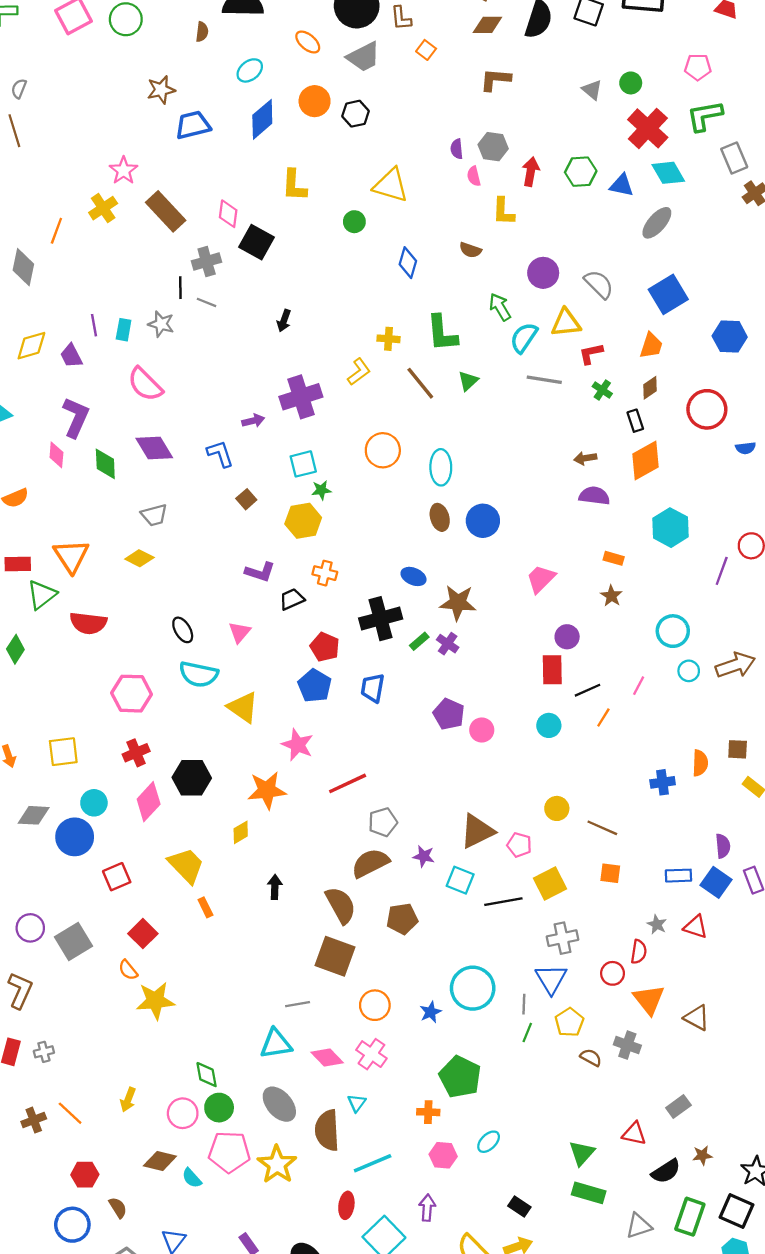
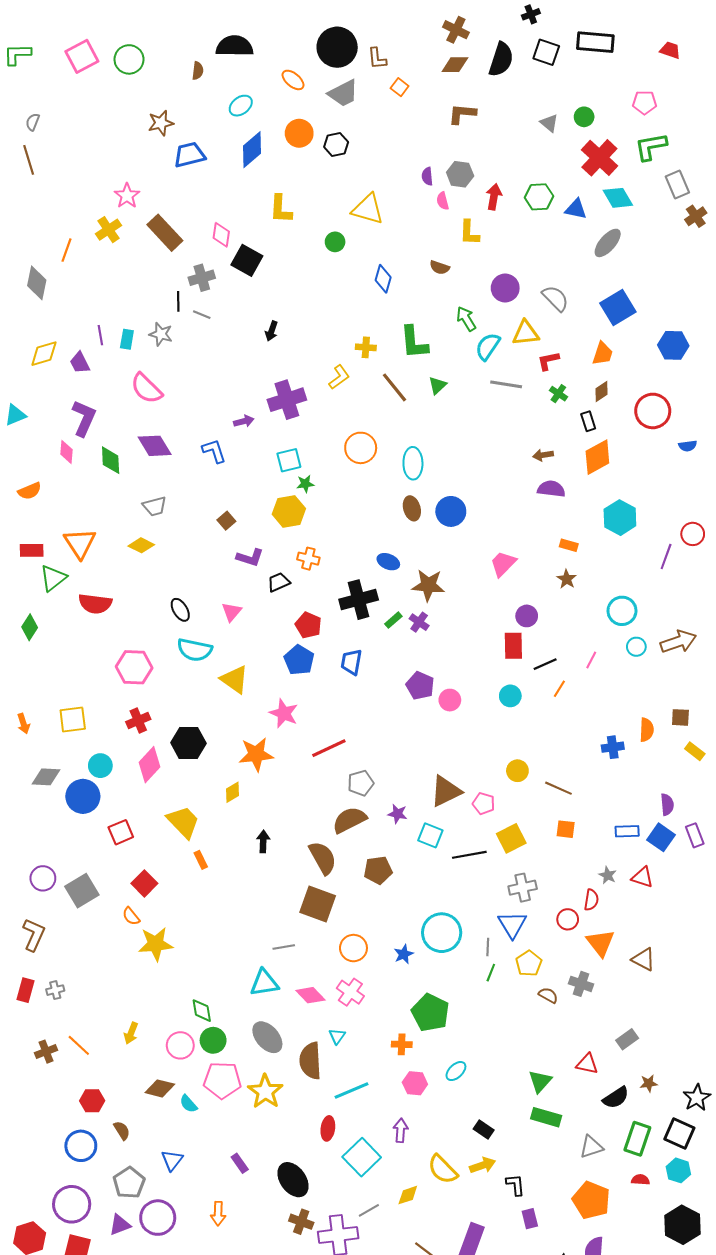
brown square: (246, 499) -> (226, 521), moved

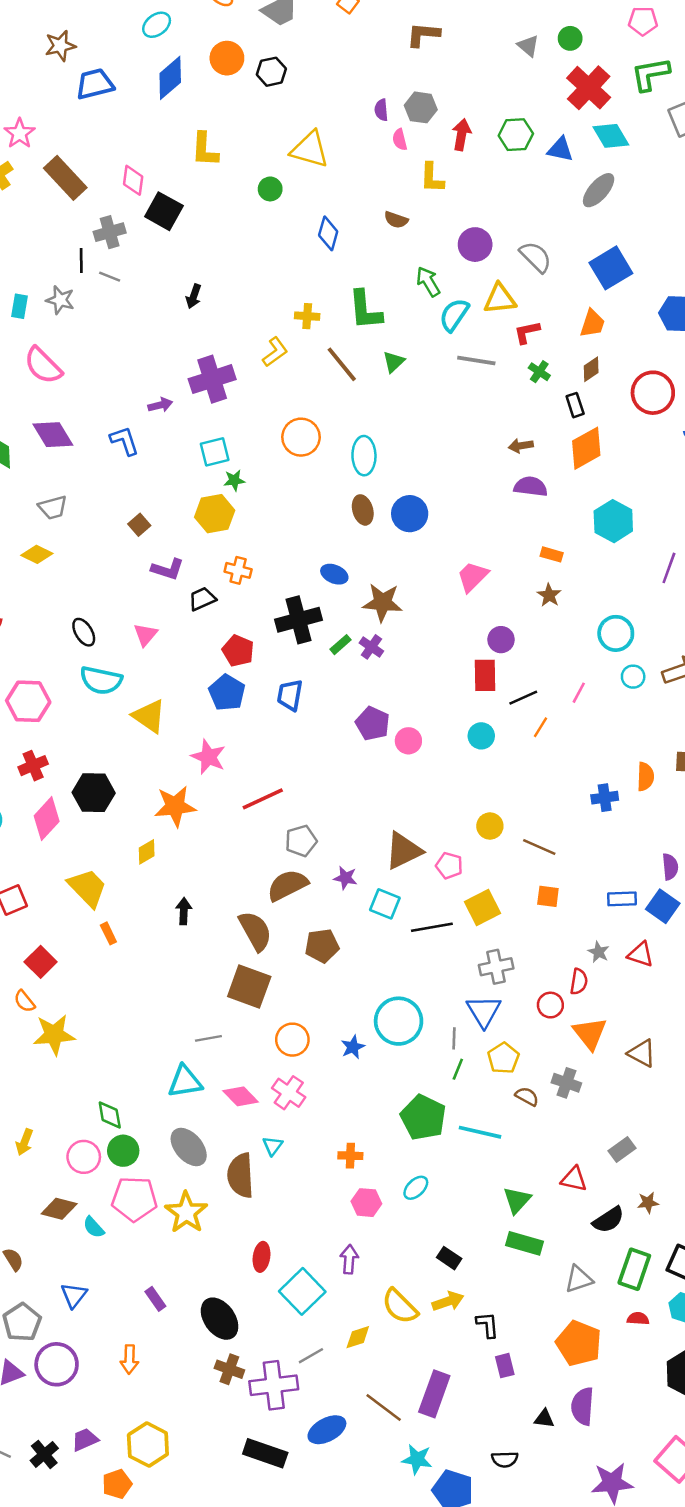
green pentagon: (430, 1013) -> (423, 1117), moved
cyan line: (351, 1090) -> (480, 1132), moved, turned 36

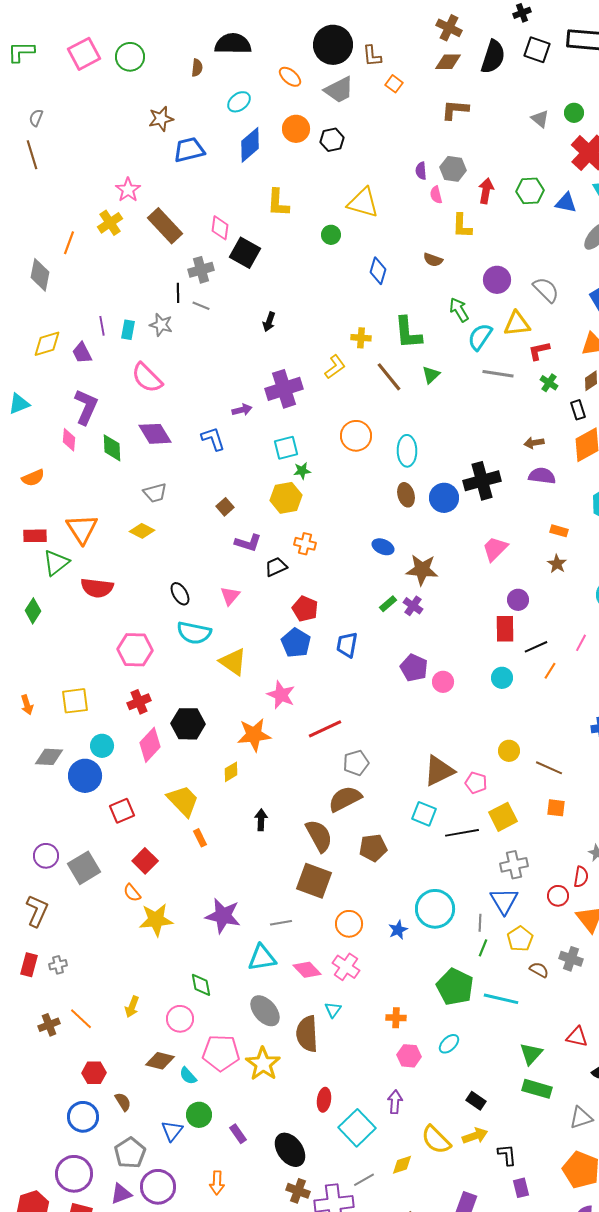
black cross: (299, 620) -> (482, 481), moved
purple star: (345, 878) -> (223, 916), moved, size x1.8
green circle: (123, 1151) -> (199, 1115), moved

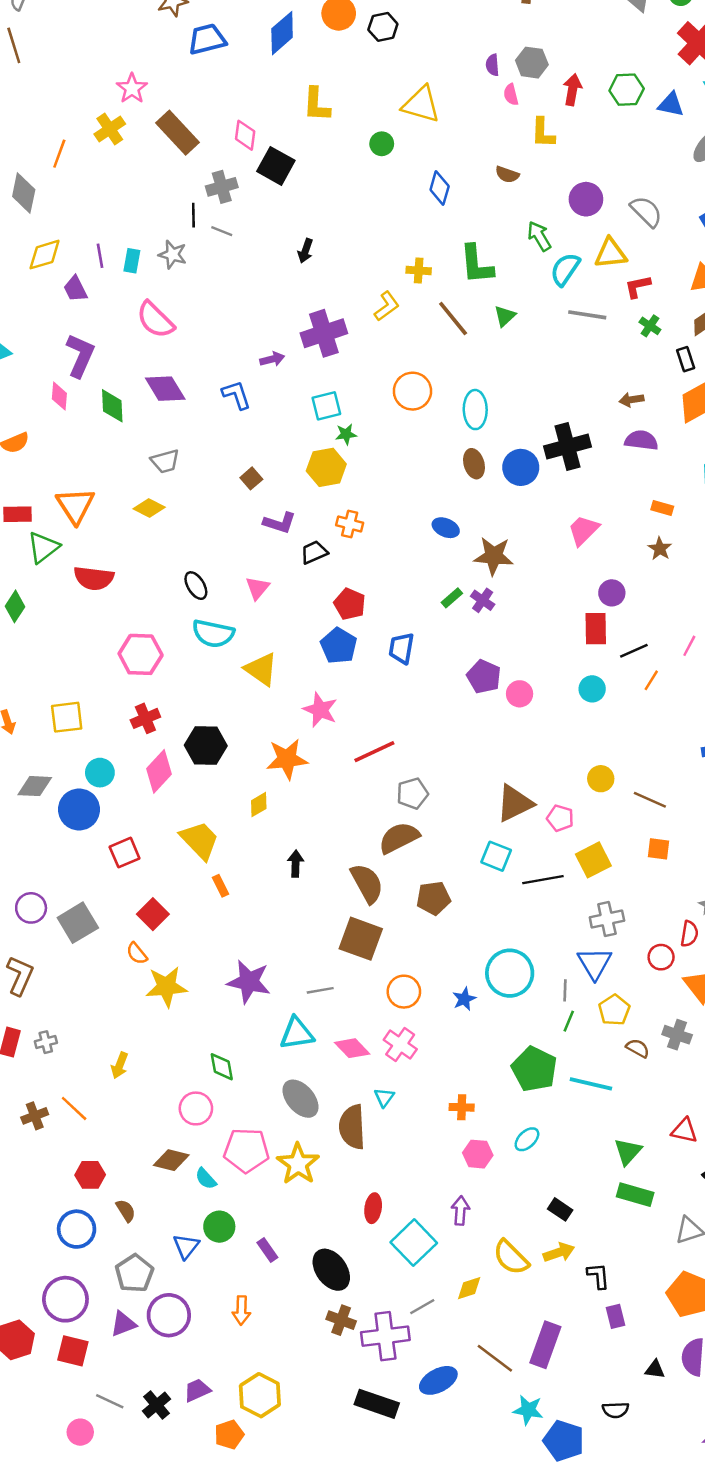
yellow diamond: (47, 344) -> (45, 255), moved
yellow arrow: (132, 1007) -> (120, 1065), moved

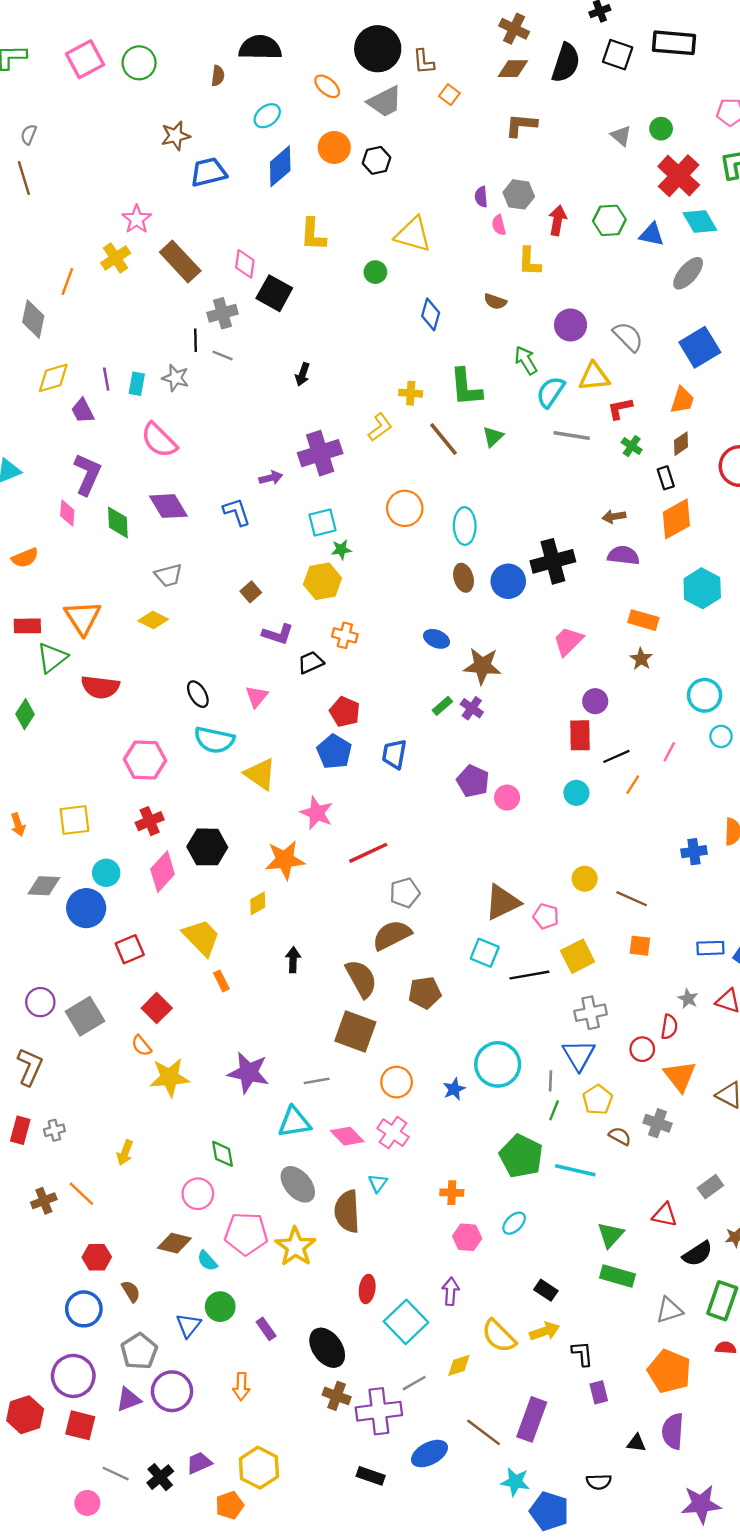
orange rectangle: (662, 508) -> (643, 620), size x1.4
black rectangle: (377, 1404) -> (371, 1476), size x0.7

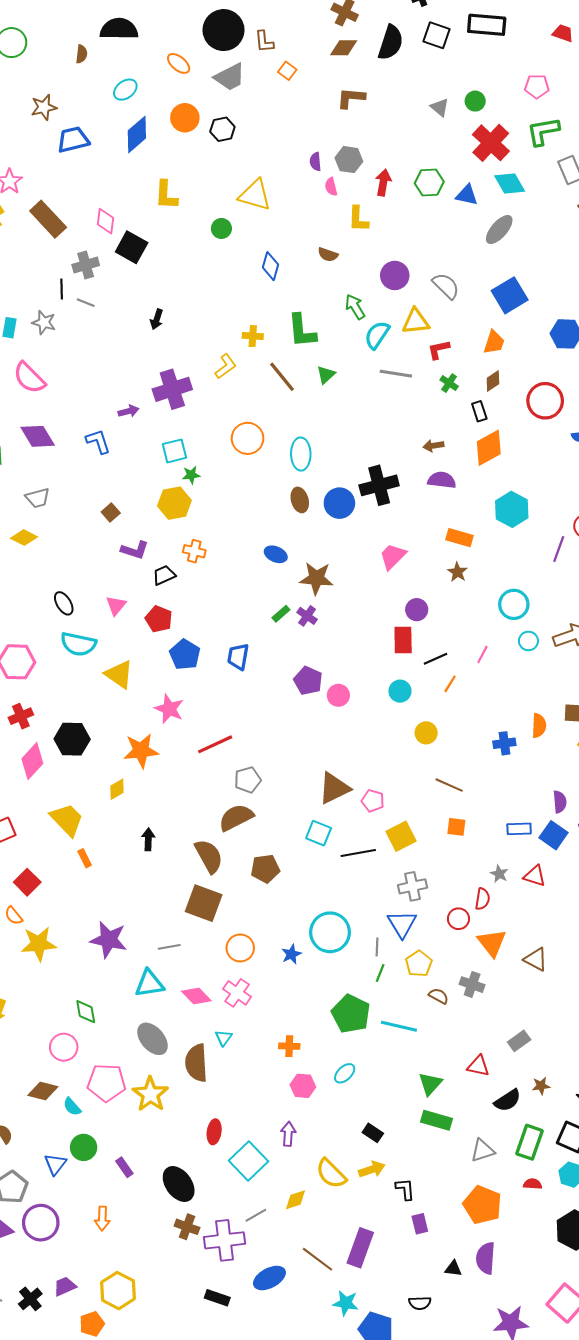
red pentagon: (345, 712) -> (159, 619), moved
yellow circle: (585, 879) -> (426, 733), moved

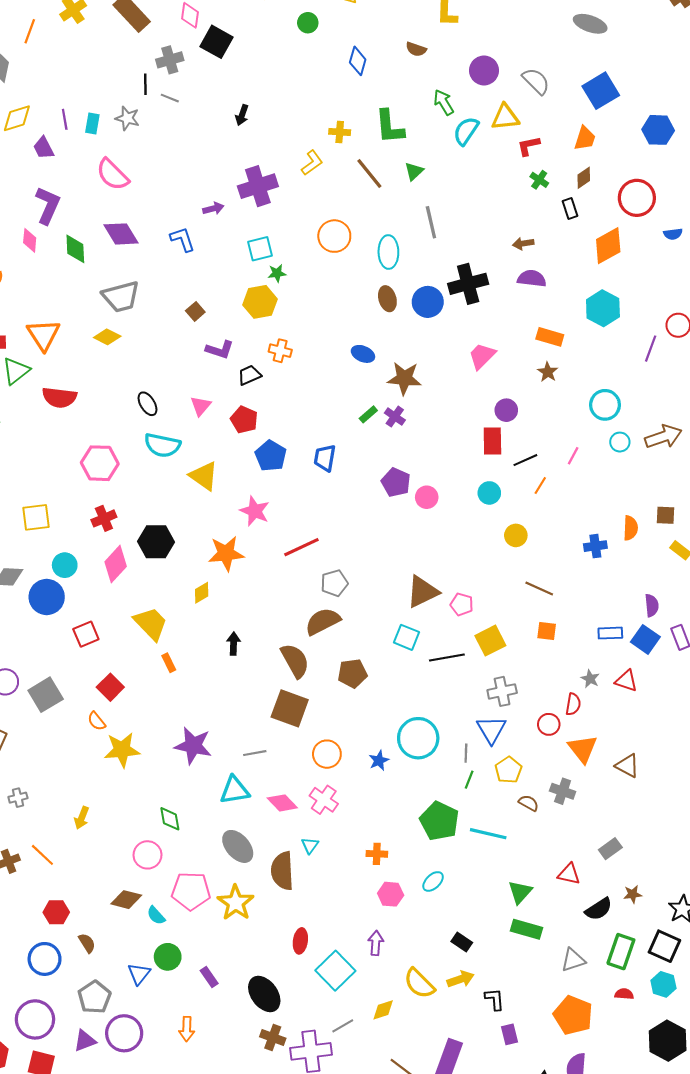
gray ellipse: (499, 230) -> (590, 24), turned 68
gray line: (396, 374) -> (431, 222), moved, turned 68
orange diamond: (489, 448) -> (608, 246), moved
gray trapezoid: (38, 498) -> (121, 297), size x1.5

